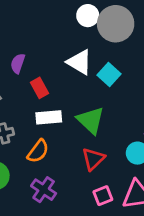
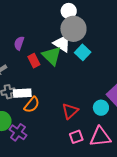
gray circle: (116, 24) -> (73, 29), moved
white rectangle: (49, 117) -> (22, 93), moved
green triangle: (91, 120) -> (52, 56), moved
purple cross: (44, 190) -> (18, 132), moved

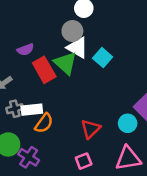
gray circle: (73, 29) -> (72, 31), moved, size x0.7
purple semicircle: (19, 43) -> (25, 50), turned -128
red rectangle: (34, 61) -> (44, 70), size x1.5
pink square: (76, 137) -> (84, 161), moved

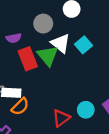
gray circle: (72, 31) -> (43, 24), moved
cyan square: (103, 58) -> (84, 45), moved
cyan circle: (128, 123) -> (86, 110), moved

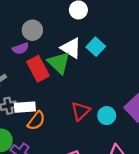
gray circle: (43, 24) -> (32, 30), moved
red triangle: (61, 118) -> (81, 111), moved

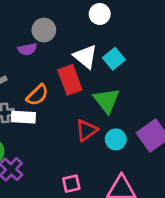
green triangle: (59, 63) -> (107, 100), moved
red rectangle: (38, 69) -> (70, 80), moved
orange semicircle: (36, 121) -> (37, 95), moved

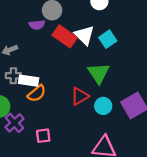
red rectangle: (70, 80) -> (65, 36), moved, turned -40
orange semicircle: (37, 95) -> (37, 93), moved
pink square: (71, 184) -> (43, 136), moved

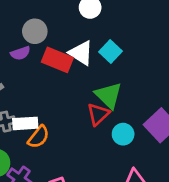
red triangle: (80, 96) -> (98, 114), moved

